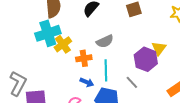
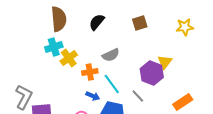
cyan cross: (48, 33) -> (54, 47), size x0.7
cyan line: (106, 70) -> (112, 84), turned -35

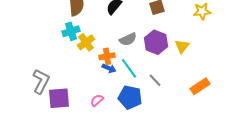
purple hexagon: (152, 73) -> (156, 42), moved
blue arrow: (93, 96) -> (109, 68), moved

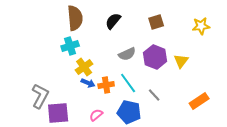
yellow cross: (86, 42) -> (84, 67), moved
orange cross: (107, 56) -> (106, 85), moved
blue arrow: (109, 68) -> (88, 83), moved

